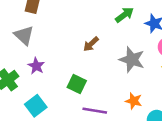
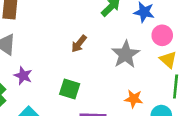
gray star: (132, 60) -> (126, 54), turned 30

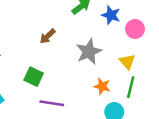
pink circle: (162, 35) -> (135, 29), moved
orange star: (134, 99) -> (102, 86), moved

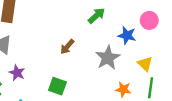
blue star: (111, 15) -> (127, 35), moved
pink circle: (135, 29) -> (149, 20), moved

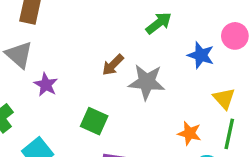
gray star: (108, 58) -> (147, 82), moved, turned 30
purple star: (17, 73) -> (46, 85), moved

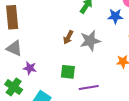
purple star: (46, 85) -> (30, 68), moved

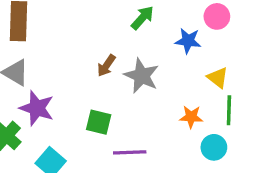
gray star: (90, 41) -> (141, 76), turned 30
purple star: (30, 68) -> (37, 108), size x1.5

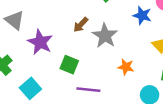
purple star: (37, 108) -> (40, 42), moved
orange star: (191, 117) -> (126, 67), moved

